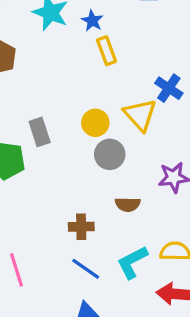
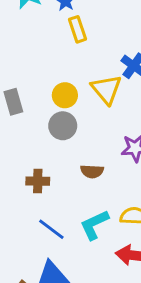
gray circle: (110, 154) -> (63, 126), moved
brown cross: (81, 227) -> (38, 181), moved

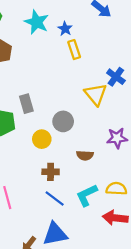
yellow circle: (65, 95) -> (42, 139), moved
brown cross: (38, 181) -> (51, 172), moved

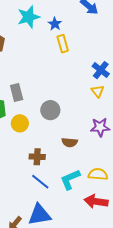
cyan star: (37, 22) -> (29, 17), turned 30
yellow triangle: (96, 94) -> (98, 91), moved, size x0.6
yellow circle: (42, 139) -> (20, 123), moved

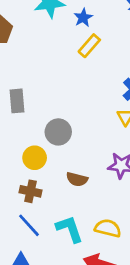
yellow rectangle: (63, 44) -> (89, 46), turned 48
yellow circle: (20, 123) -> (35, 158), moved
cyan L-shape: (70, 179) -> (70, 229), turned 85

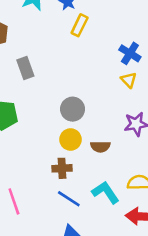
gray rectangle: (17, 101) -> (25, 68), moved
yellow circle: (35, 158) -> (71, 140), moved

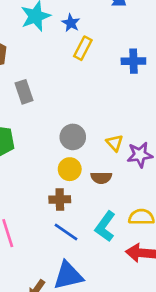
blue cross: (130, 53) -> (133, 61), moved, turned -35
yellow triangle: (129, 80) -> (115, 143), moved
cyan L-shape: (106, 192) -> (105, 226), turned -112

